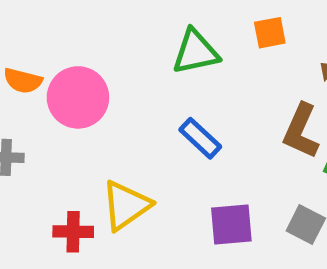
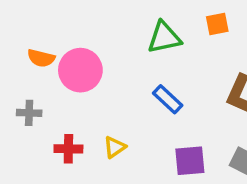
yellow triangle: (126, 205) -> (115, 147), size x0.6
red cross: (73, 232) -> (68, 149), moved

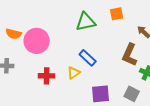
yellow triangle: (115, 147) -> (74, 73), moved
red cross: (68, 149) -> (47, 76), moved

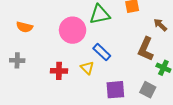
pink circle: (37, 41) -> (73, 30), moved
yellow triangle: (74, 73) -> (87, 68), turned -40

